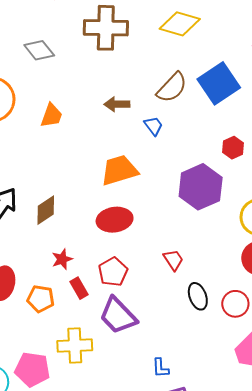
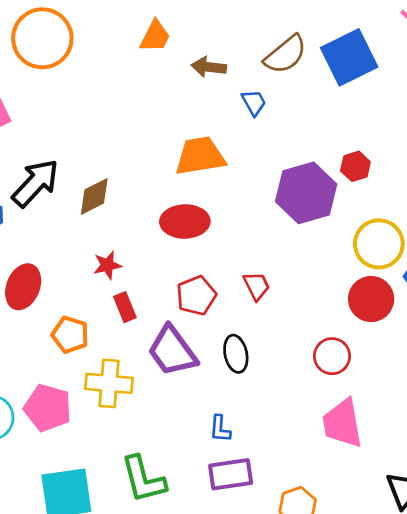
orange trapezoid: (52, 116) -> (155, 36), moved
red hexagon: (233, 148) -> (355, 166), moved
red pentagon: (113, 272) -> (196, 296), moved
black ellipse: (198, 296) -> (236, 354), moved
orange pentagon: (41, 299) -> (70, 335), moved

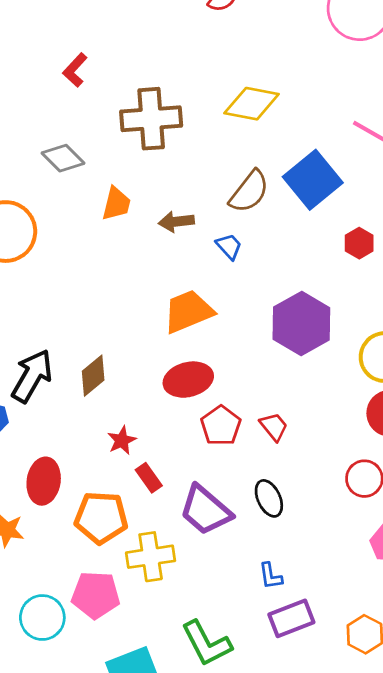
red hexagon: (355, 166) -> (359, 243), moved
red pentagon: (196, 296) -> (221, 426), moved
orange pentagon: (70, 335) -> (101, 518), size x1.4

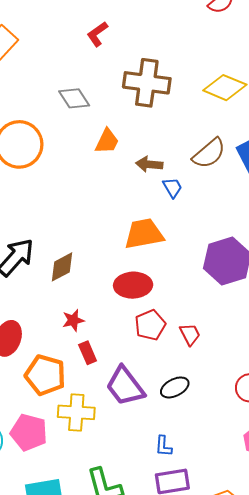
blue trapezoid: (229, 246) -> (172, 188), moved
black ellipse: (269, 498) -> (175, 387), turned 76

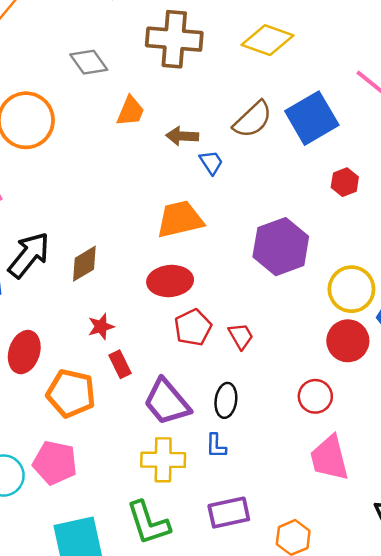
black ellipse: (175, 387) -> (226, 400), turned -52
yellow cross: (76, 412) -> (163, 460), moved
blue L-shape: (163, 446) -> (216, 446), moved

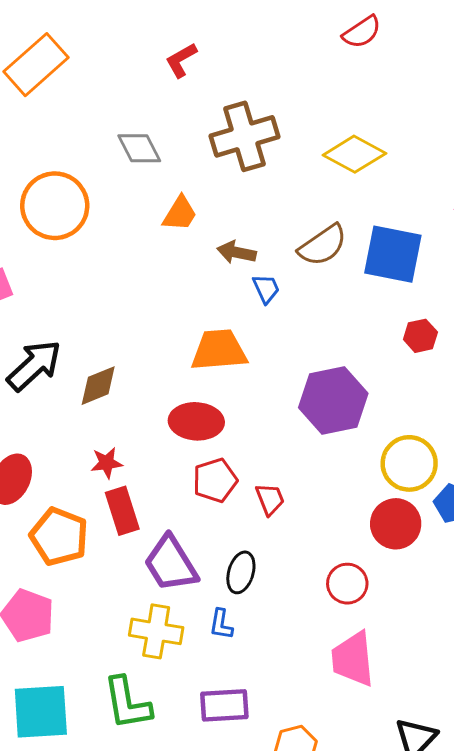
brown cross: (174, 39) -> (244, 136), turned -30
blue square: (312, 118) -> (393, 254), turned 33
red rectangle: (120, 364) -> (122, 511), size x1.4

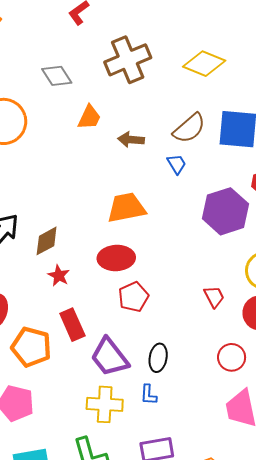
blue trapezoid: (266, 289) -> (177, 164), moved
purple hexagon: (333, 400) -> (226, 211), moved
red star: (107, 463) -> (59, 276), moved, turned -30
red trapezoid: (270, 499) -> (214, 297), moved

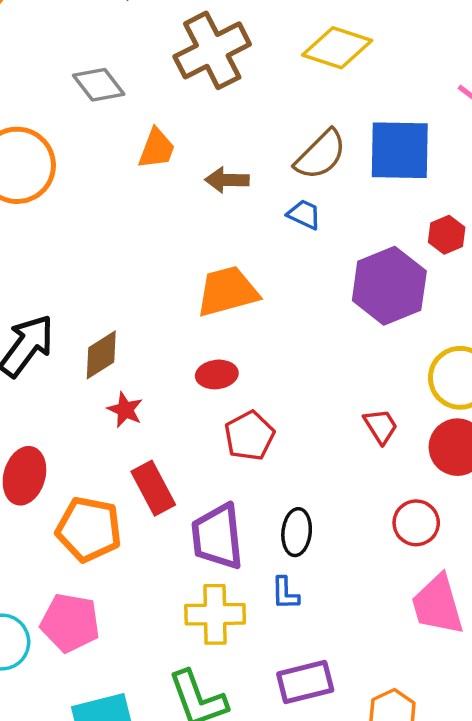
blue trapezoid: (177, 164) -> (304, 214), turned -30
red ellipse: (116, 258) -> (217, 374), size x0.7
purple trapezoid: (110, 357) -> (217, 537), turned 36

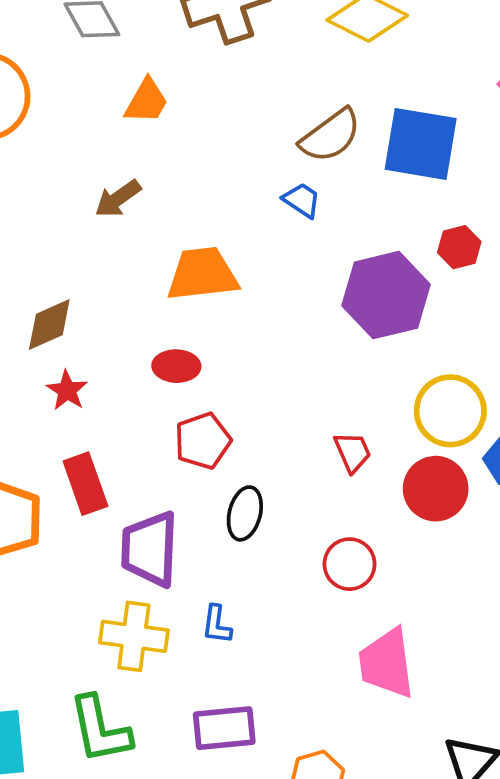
brown arrow: (227, 180) -> (118, 199), moved, turned -45
red circle: (416, 523) -> (350, 564), moved
black ellipse: (297, 532) -> (245, 513), moved

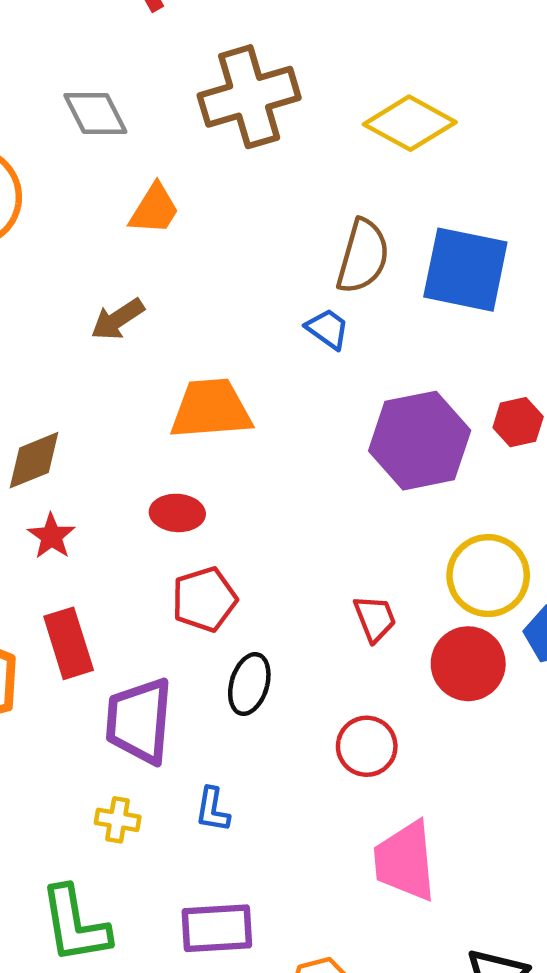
brown semicircle: (331, 136) -> (363, 256), turned -40
red hexagon: (459, 247) -> (518, 422), moved
yellow cross: (134, 636) -> (118, 820), size x0.6

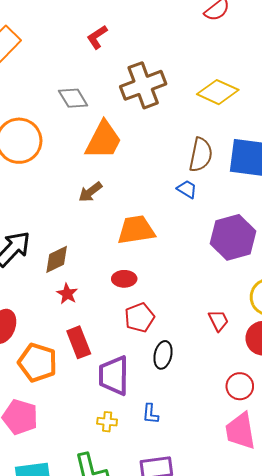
orange trapezoid: (154, 209) -> (103, 140), size x1.6
red circle: (367, 746) -> (240, 386), moved

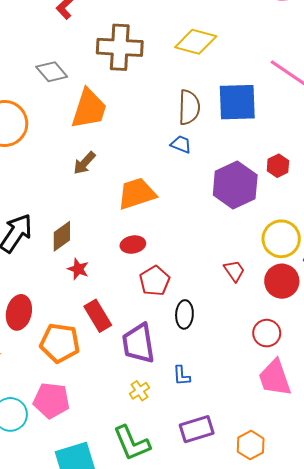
brown cross: (143, 85) -> (120, 47), turned 33
yellow cross: (107, 422) -> (139, 391), turned -30

